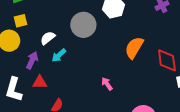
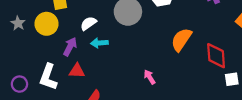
cyan arrow: (59, 55) -> (99, 43), turned 35

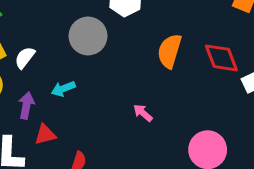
white semicircle: (88, 23) -> (25, 58), moved

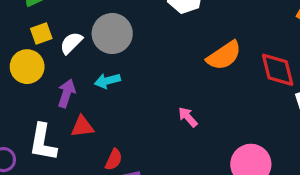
gray circle: (88, 36) -> (112, 34), moved
orange semicircle: (169, 51) -> (224, 56), turned -148

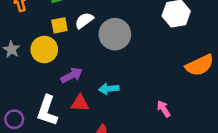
white semicircle: (71, 43) -> (84, 20), moved
cyan arrow: (107, 81) -> (109, 89), moved
purple arrow: (66, 93) -> (72, 75), turned 35

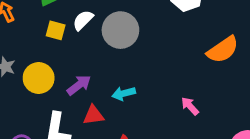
yellow square: (59, 25) -> (56, 30), turned 35
yellow circle: (44, 50) -> (39, 78), moved

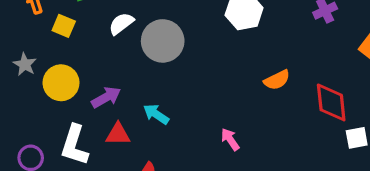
yellow square: (56, 30) -> (64, 26), moved
orange semicircle: (223, 50) -> (277, 80), size x0.7
cyan arrow: (124, 93) -> (156, 114), turned 40

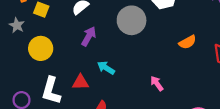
gray circle: (163, 41) -> (132, 20), moved
gray star: (25, 64) -> (17, 25), moved
purple arrow: (106, 97) -> (89, 36), moved, turned -30

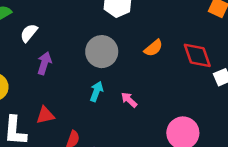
gray circle: (132, 20) -> (102, 52), moved
cyan arrow: (106, 68) -> (97, 91), moved, turned 90

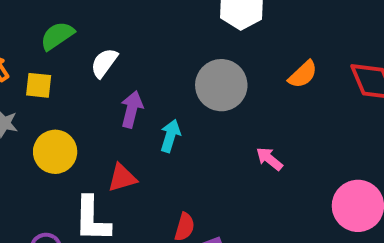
cyan arrow: (97, 91) -> (170, 136), moved
red triangle: (45, 115) -> (122, 178), moved

